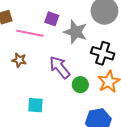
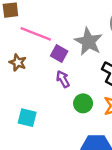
purple square: (52, 19) -> (59, 54), moved
purple arrow: (60, 67) -> (63, 79), size x0.6

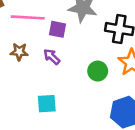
purple arrow: (63, 79) -> (52, 57), moved

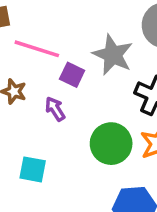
green circle: (98, 71) -> (111, 144), size x1.5

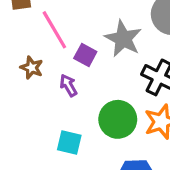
pink line: (37, 49) -> (54, 30), turned 39
cyan square: (33, 169) -> (69, 142), moved

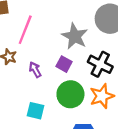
pink line: (54, 30) -> (25, 30), turned 52
purple square: (85, 55) -> (64, 64), moved

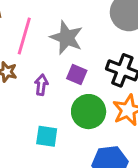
gray star: (75, 36) -> (67, 38), moved
purple arrow: (35, 70) -> (41, 85), turned 42

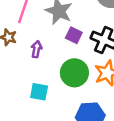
purple square: (77, 75) -> (74, 35), moved

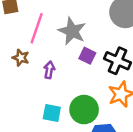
green circle: (74, 73) -> (84, 110), moved

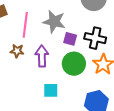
purple arrow: (49, 70) -> (42, 56), size x1.5
green circle: (84, 110) -> (74, 64), moved

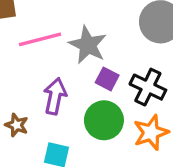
pink line: (25, 25) -> (40, 39), turned 55
brown star: (17, 51) -> (17, 125), moved

